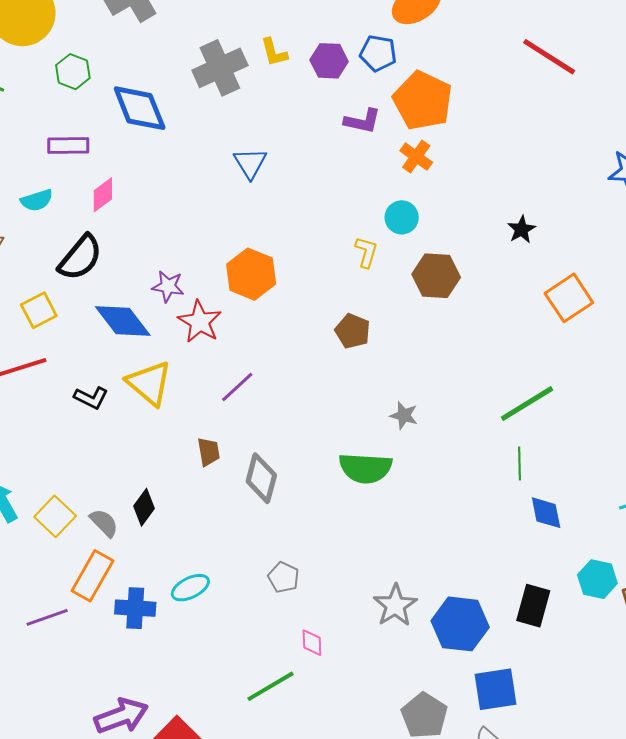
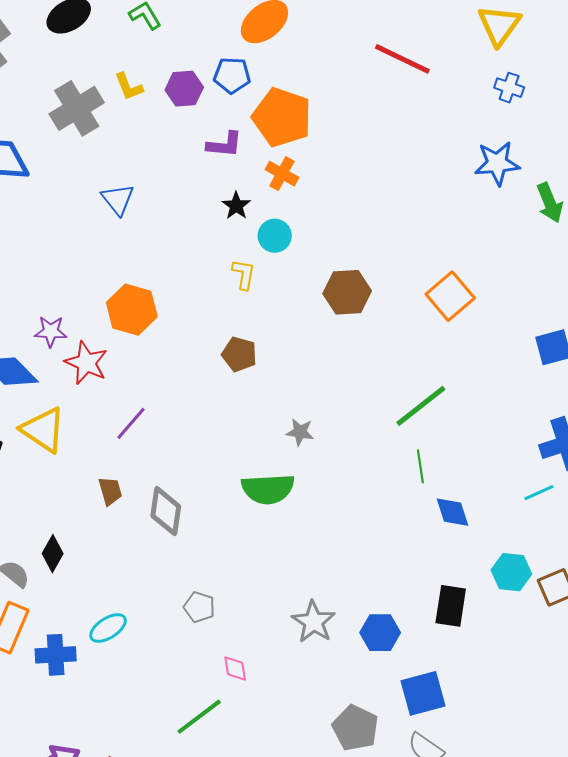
black star: (522, 229) -> (236, 206), moved
brown hexagon: (436, 276) -> (347, 292), moved
blue hexagon: (460, 624) -> (380, 633), size x0.7

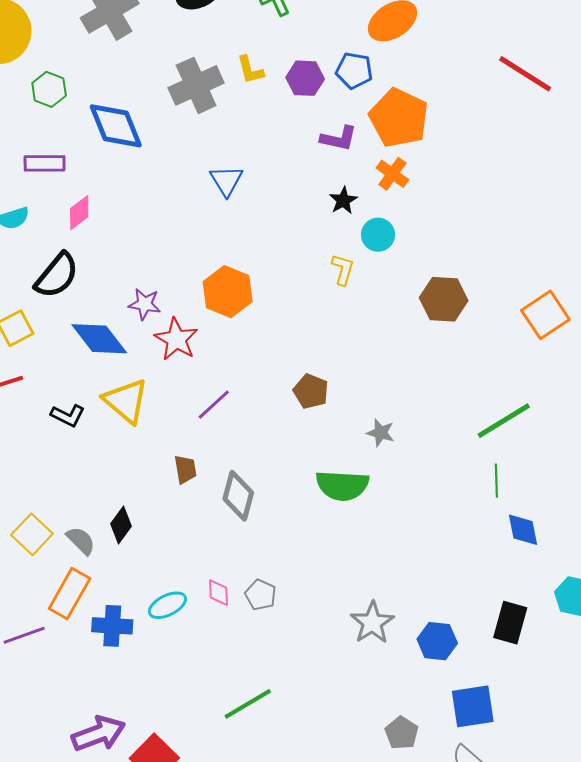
brown pentagon: (239, 354) -> (311, 391), moved
pink diamond: (235, 669) -> (219, 593), moved
gray pentagon: (355, 728) -> (402, 733), size x0.7

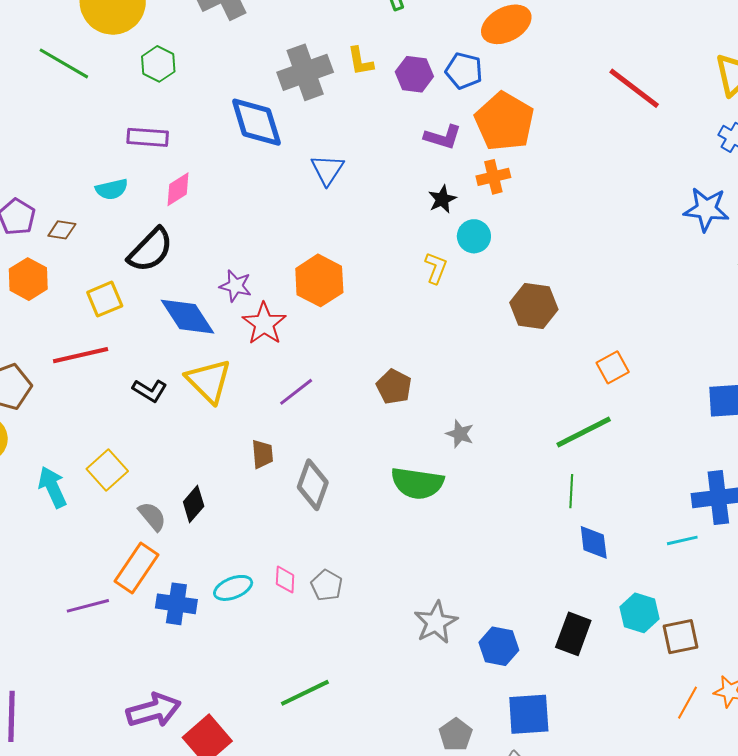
blue diamond: (116, 126) -> (256, 122), moved
orange cross: (392, 174) -> (493, 177), turned 36
orange square: (545, 315) -> (613, 367), moved, size x0.7
yellow square: (32, 534) -> (107, 470), moved

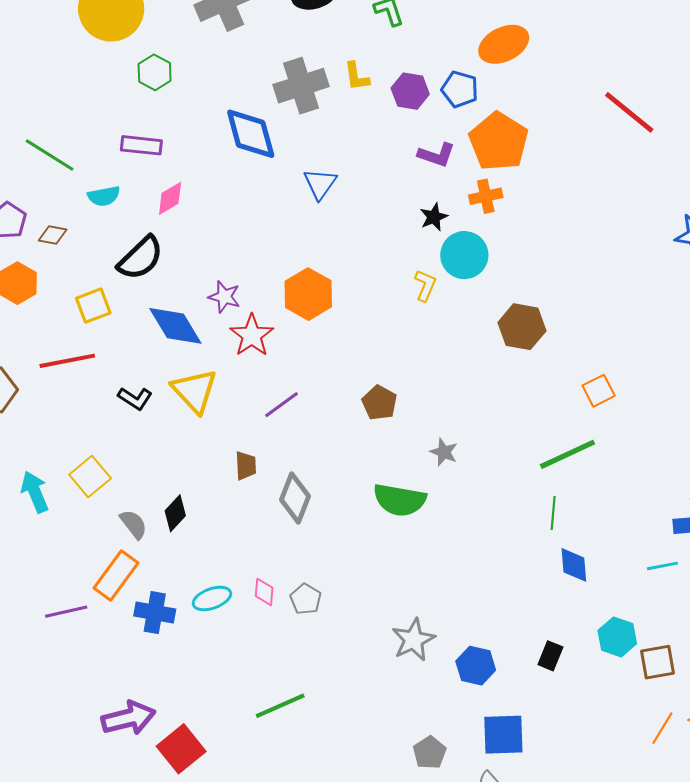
green line: (64, 63) -> (50, 155), moved
cyan circle: (474, 236) -> (464, 255), size x1.4
black rectangle: (573, 634) -> (550, 656), size x0.7

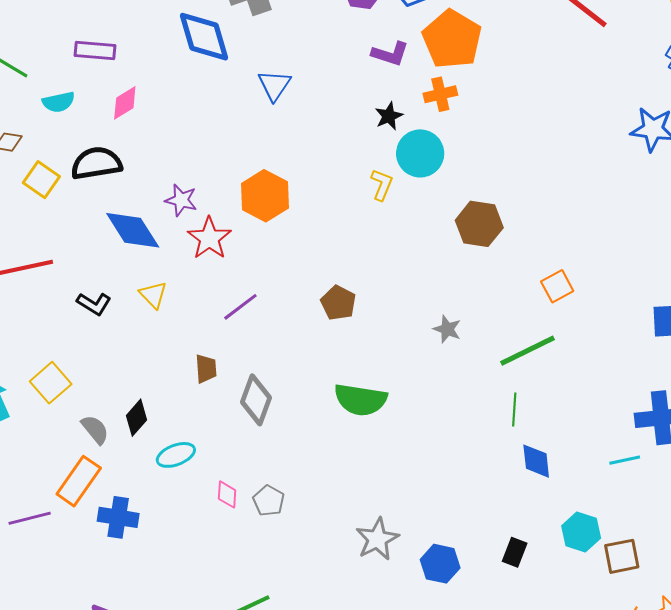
black semicircle: (140, 258) -> (96, 163), turned -144
yellow square: (93, 306) -> (41, 180), moved, turned -33
yellow triangle: (194, 391) -> (153, 295), size x0.6
gray star: (444, 452) -> (447, 329), moved
cyan ellipse: (212, 599) -> (176, 455), moved

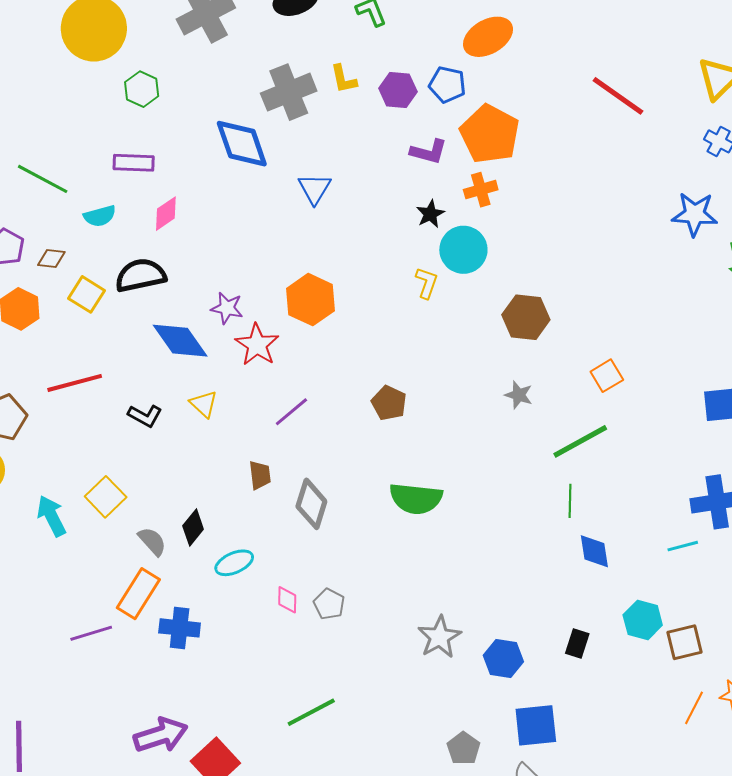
gray star: (447, 329) -> (519, 395), moved

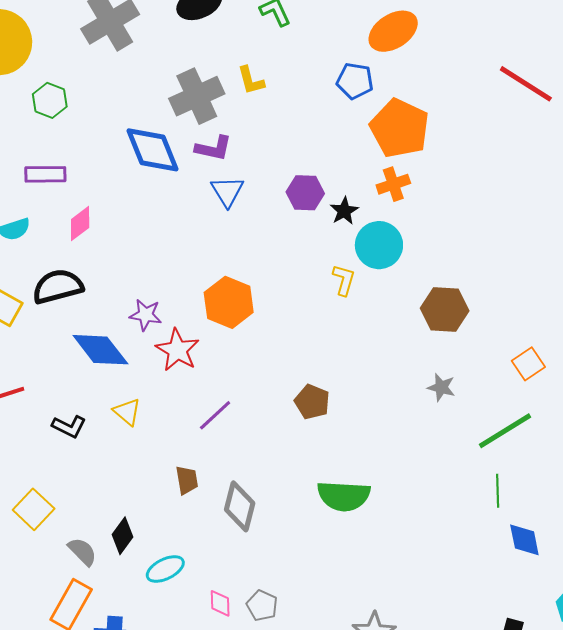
purple hexagon: (398, 90) -> (305, 193), moved
purple L-shape: (429, 152) -> (213, 148), moved

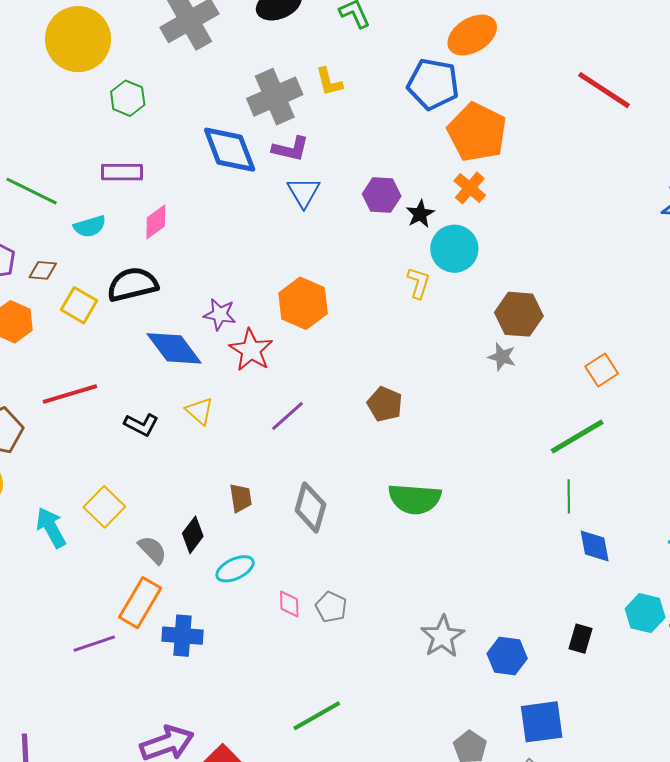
blue pentagon: (355, 81) -> (433, 84), size x1.4
orange cross: (393, 184) -> (470, 188), turned -32
gray star: (441, 387) -> (502, 357), moved
brown trapezoid: (187, 480) -> (241, 498), moved

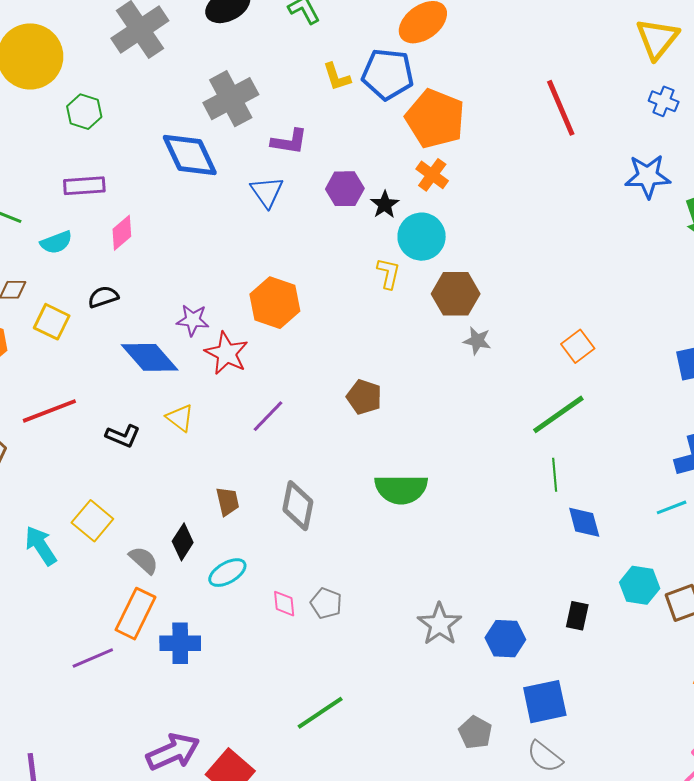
yellow L-shape: (329, 82) -> (337, 77), moved
red line: (604, 90) -> (561, 108), moved, turned 38
purple L-shape: (291, 149) -> (289, 142), moved
black semicircle: (132, 284) -> (103, 297), size x0.6
brown hexagon: (519, 314) -> (456, 294), moved

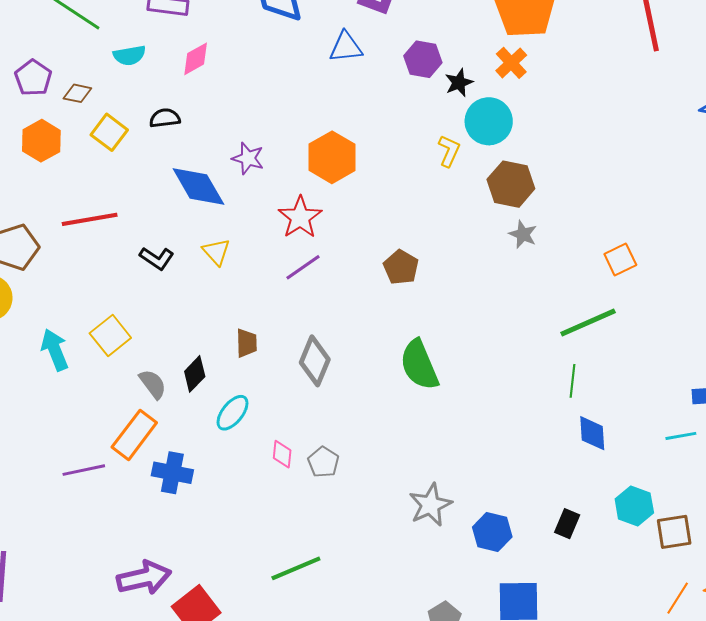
blue triangle: (267, 192) -> (346, 47), turned 48
red star: (227, 353) -> (300, 217), moved
green semicircle: (401, 489) -> (419, 365), turned 56
cyan ellipse: (227, 573) -> (233, 413), turned -33

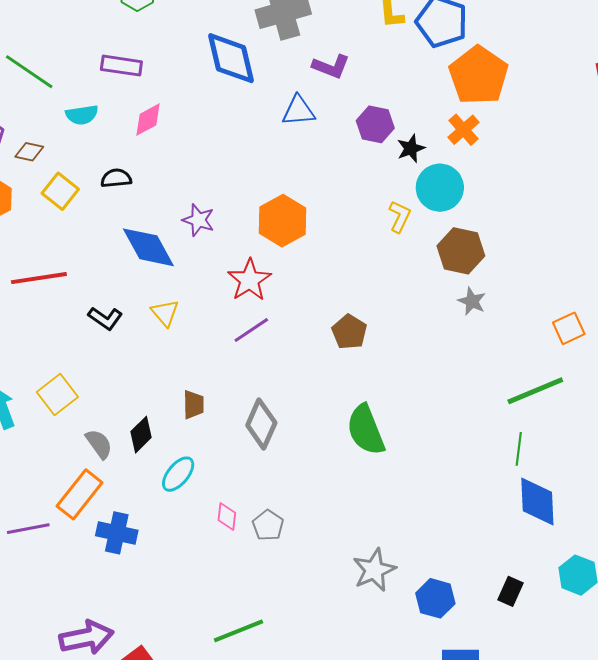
blue diamond: (592, 433) -> (537, 502), size x1.4

